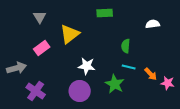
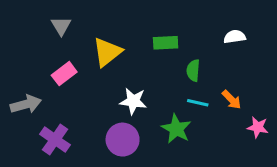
green rectangle: (105, 13) -> (166, 43), moved
orange arrow: (151, 74) -> (232, 100), moved

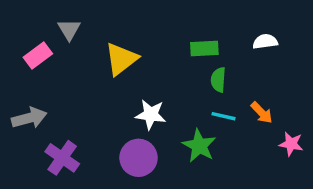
green rectangle: (166, 43) -> (204, 49), moved
pink rectangle: (64, 74) -> (38, 55), moved

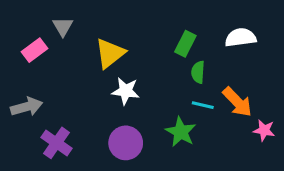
white semicircle: (265, 42) -> (240, 38), size x1.4
green rectangle: (204, 49) -> (185, 44), turned -60
orange arrow: (262, 113) -> (237, 102), size x1.5
white star: (151, 114) -> (126, 91), moved

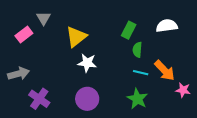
green star: (181, 132) -> (137, 99), moved

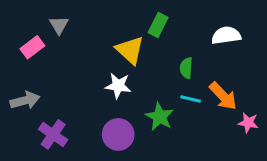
green rectangle: (129, 30) -> (158, 25), moved
yellow triangle: (76, 37) -> (130, 50), moved, turned -40
green star: (137, 99) -> (160, 117), moved

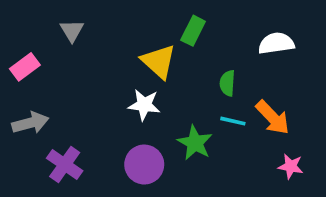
pink rectangle: (32, 47) -> (25, 67), moved
pink star: (248, 123) -> (291, 166), moved

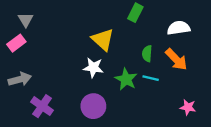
gray triangle: (72, 31) -> (26, 20), moved
green rectangle: (193, 31) -> (135, 13), moved
orange arrow: (273, 117) -> (176, 59), moved
green star: (195, 143) -> (126, 79), moved

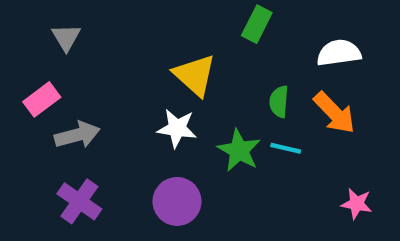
gray triangle: (26, 20) -> (66, 37), moved
pink rectangle: (16, 43) -> (42, 99), moved
gray arrow: (20, 79) -> (77, 135), moved

